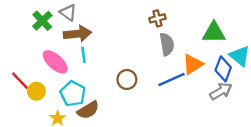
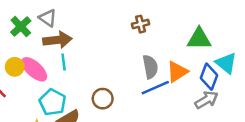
gray semicircle: (167, 44) -> (150, 67), moved
brown circle: (127, 79) -> (103, 99), moved
yellow circle: (36, 91) -> (15, 67), moved

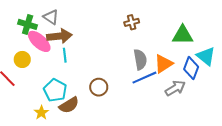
green cross: (21, 27) -> (28, 24), turned -30
pink ellipse: (34, 69) -> (39, 41), moved
gray arrow: (207, 100) -> (175, 88), moved

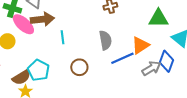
cyan line: (65, 55) -> (62, 37), moved
gray semicircle: (140, 59) -> (105, 40), moved
blue diamond: (191, 68) -> (166, 61), moved
brown semicircle: (69, 105) -> (21, 77), moved

